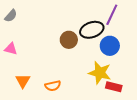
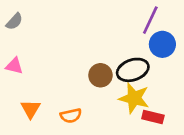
black ellipse: (92, 30) -> (133, 70), moved
brown circle: (69, 40) -> (100, 75), moved
blue circle: (110, 46) -> (162, 44), moved

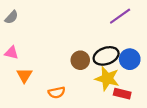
purple line: (150, 20) -> (120, 16), turned 30
blue circle: (162, 44) -> (130, 59), moved
orange triangle: (30, 109) -> (24, 75), moved

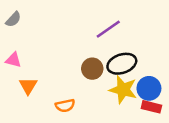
purple line: (120, 16) -> (108, 29), moved
blue circle: (130, 59) -> (149, 88), moved
red rectangle: (122, 94) -> (151, 107), moved

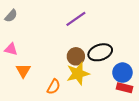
purple line: (108, 29) -> (76, 19), moved
yellow star: (123, 90) -> (78, 74), moved, turned -30
orange semicircle: (65, 106) -> (54, 87), turned -49

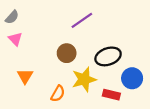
pink triangle: (11, 49) -> (15, 39), moved, turned 32
brown circle: (76, 56) -> (67, 53), moved
red rectangle: (125, 88) -> (111, 95), moved

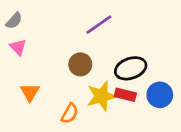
red rectangle: (111, 95) -> (125, 95), moved

